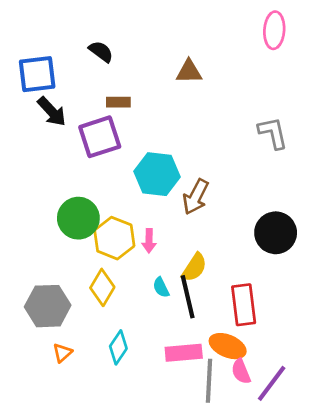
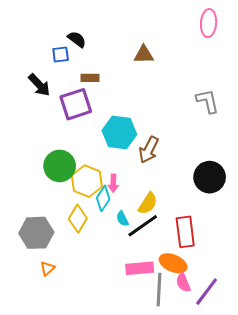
blue square: (37, 74) -> (61, 54), moved, size x0.6
black line: (188, 297) -> (143, 226), turned 68
cyan diamond: (118, 347) -> (103, 198), moved

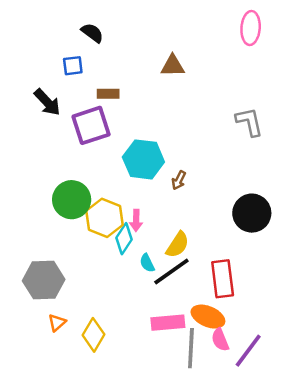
black semicircle: (77, 39) -> (92, 33), moved
brown arrow: (149, 150) -> (179, 180), size x0.6
yellow diamond: (78, 219) -> (94, 335), moved

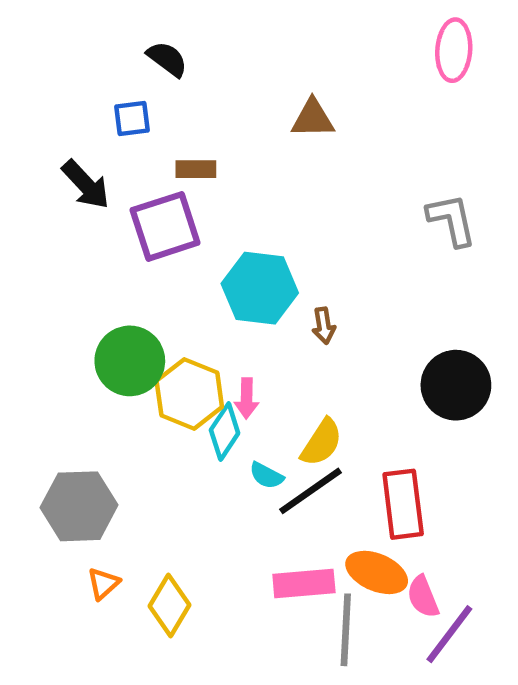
brown arrow: (179, 180) -> (324, 326), turned -36
cyan semicircle: (147, 263) -> (266, 475), turned -36
pink semicircle: (220, 340) -> (423, 597), moved

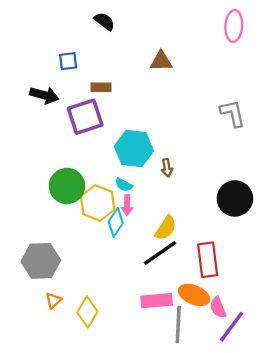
black semicircle: (167, 59) -> (104, 21), moved
black arrow: (86, 185) -> (44, 95), turned -32
cyan semicircle: (266, 475) -> (124, 185), moved

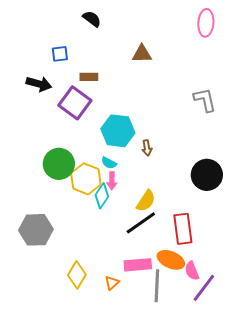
purple square: (85, 117) -> (75, 103), turned -36
orange triangle: (53, 301) -> (112, 283), moved

